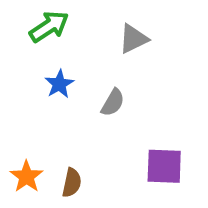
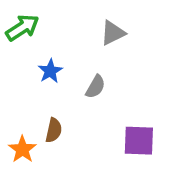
green arrow: (49, 26) -> (22, 28), moved
brown semicircle: (72, 183) -> (54, 130), moved

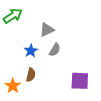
gray triangle: (113, 33) -> (47, 30), moved
blue star: (50, 71) -> (31, 51), moved

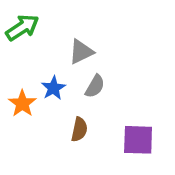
brown semicircle: (31, 75) -> (79, 129), moved
orange star: (13, 86) -> (22, 104), moved

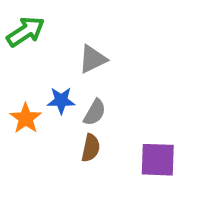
gray semicircle: (95, 86) -> (95, 112), moved
blue star: (53, 88) -> (61, 101), turned 30

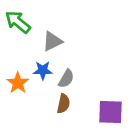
green arrow: (26, 32) -> (18, 22), turned -108
gray triangle: (93, 59) -> (52, 41), moved

